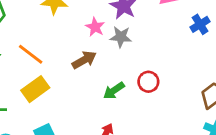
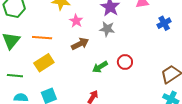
pink star: (95, 27) -> (76, 21), moved
orange line: (31, 54) -> (42, 38), turned -36

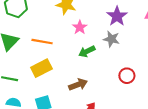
brown arrow: (80, 44) -> (78, 85), moved
green arrow: (100, 67) -> (87, 51), moved

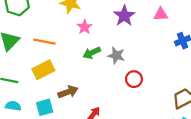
gray star: (111, 39) -> (116, 56), moved
brown arrow: (78, 85) -> (68, 92), moved

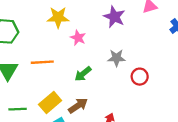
green arrow: (92, 53) -> (83, 74), moved
yellow rectangle: (43, 70) -> (50, 102), moved

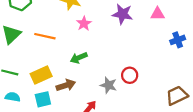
purple star: (114, 17) -> (122, 14), turned -30
gray star: (116, 58) -> (108, 85), moved

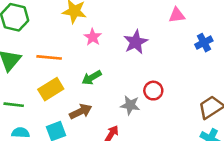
purple star: (122, 14) -> (136, 42), moved, turned -30
yellow rectangle: (41, 75) -> (51, 89), moved

